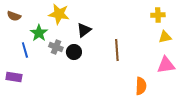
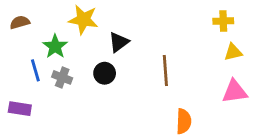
brown semicircle: (14, 16) -> (20, 22), turned 144
gray cross: (56, 47) -> (62, 77), moved
orange semicircle: (141, 86) -> (184, 121), moved

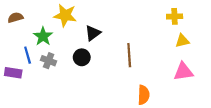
purple rectangle: (20, 109) -> (13, 73), moved

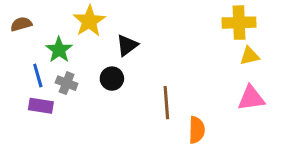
yellow star: (65, 15) -> (89, 21), turned 30
yellow cross: (175, 16) -> (239, 23), size x1.5
brown line: (129, 55) -> (166, 103), moved
purple rectangle: (13, 73) -> (41, 106), moved

